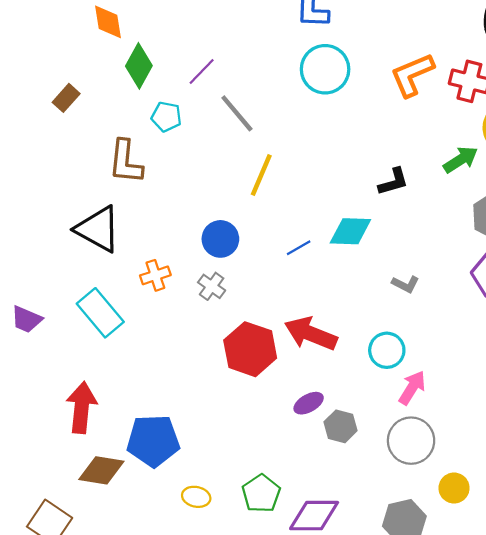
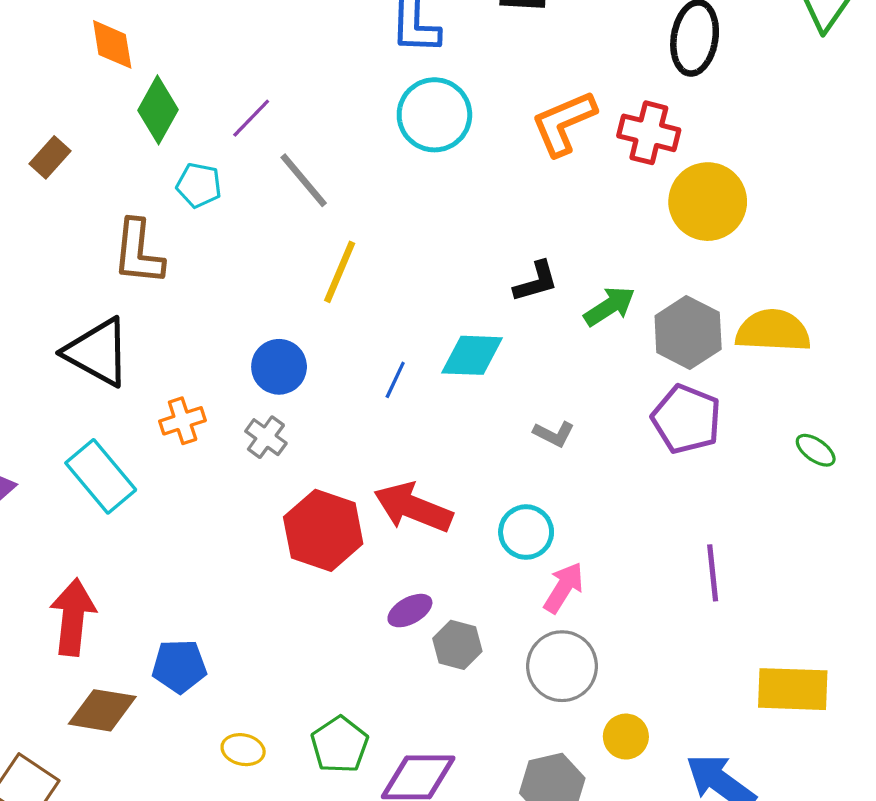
green arrow: (461, 160) -> (610, 306), moved
blue line: (299, 248) -> (395, 380), turned -35
blue pentagon: (153, 441) -> (179, 666), size x0.7

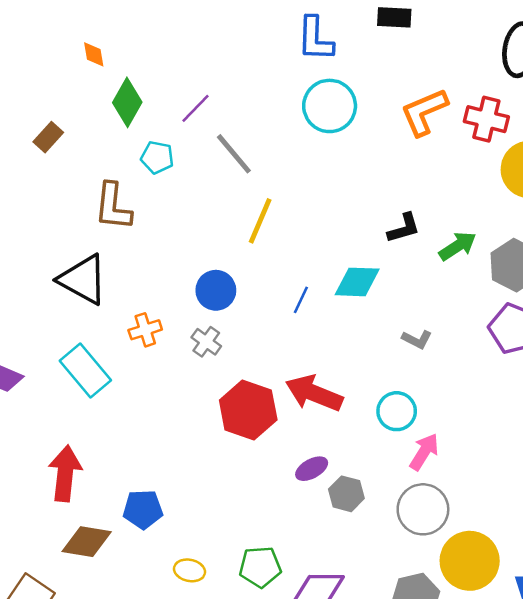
orange diamond: (112, 44) -> (94, 54), size x0.7
yellow circle: (626, 737) -> (470, 561), size x1.8
green pentagon: (340, 745) -> (260, 567), turned 30

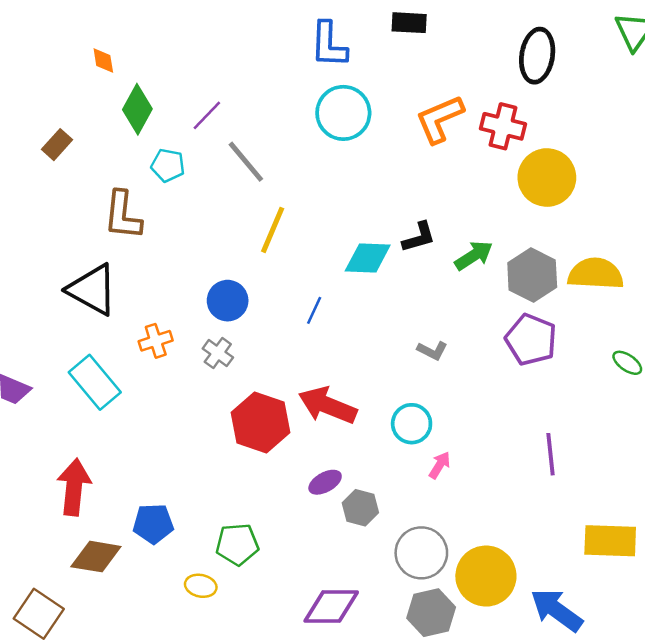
cyan diamond: (357, 282) -> (368, 258), moved
pink arrow: (424, 452) -> (440, 465), size x0.7
gray circle: (423, 509) -> (421, 553), moved
green pentagon: (260, 567) -> (237, 544), moved

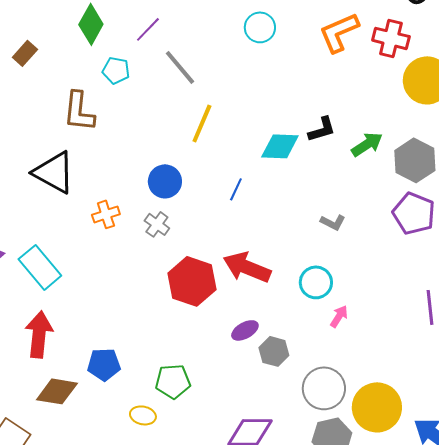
cyan circle: (343, 113) -> (260, 27), size x0.7
cyan rectangle: (95, 382) -> (40, 267), moved

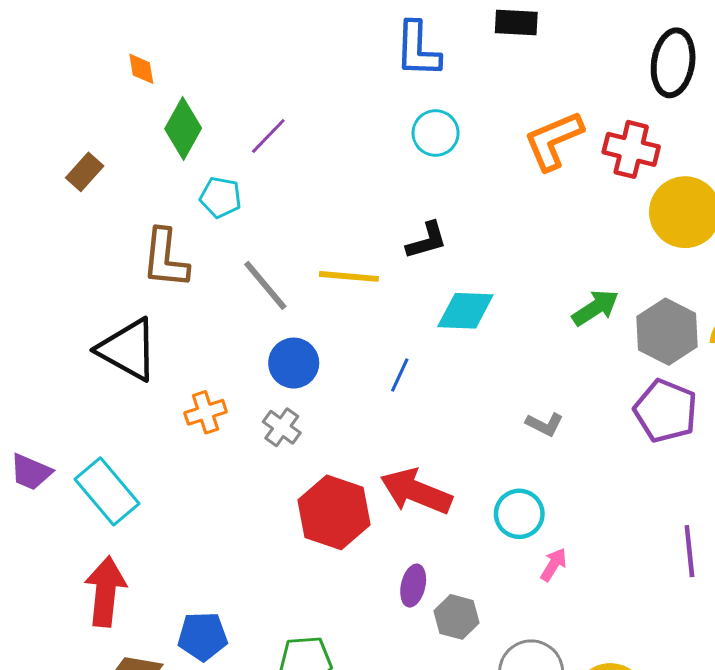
gray line: (180, 67) -> (265, 285), moved
yellow line: (202, 123) -> (349, 276), turned 72
black L-shape: (322, 129) -> (427, 241), moved
purple ellipse: (245, 330) -> (413, 586), turned -48

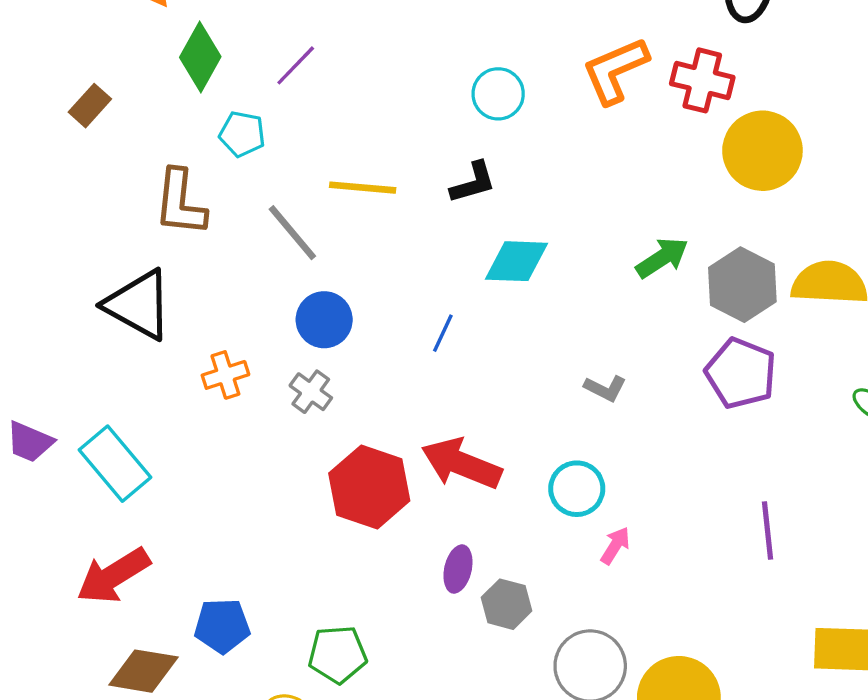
cyan circle: (436, 133) -> (498, 94), moved
yellow line: (349, 276) -> (363, 188), moved
red arrow: (106, 592) -> (113, 576), turned -128

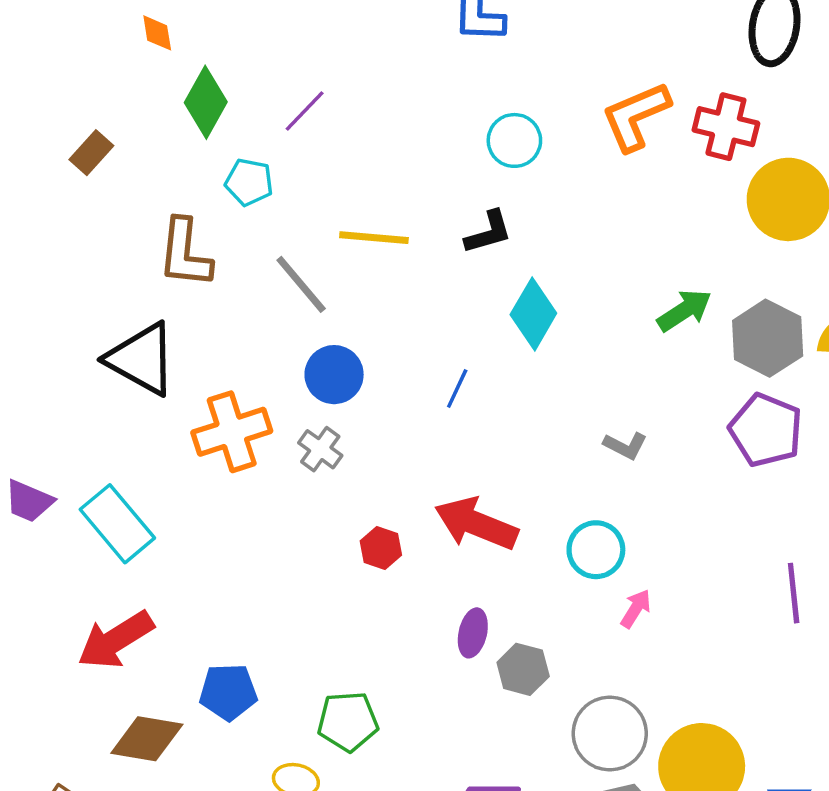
cyan diamond: (517, 261) -> (533, 314), turned -62
orange cross: (225, 375) -> (232, 432), size x1.6
red hexagon: (369, 487) -> (381, 548), size x0.5

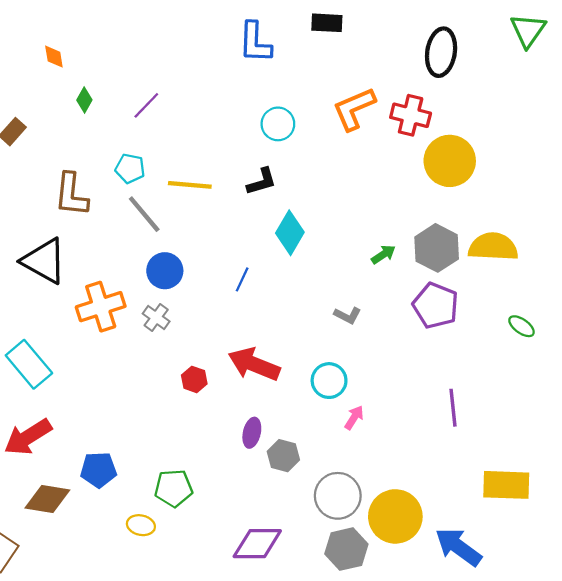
green diamond: (206, 102) -> (84, 100), size x0.6
cyan pentagon: (249, 182) -> (130, 169), moved
green arrow: (684, 310) -> (383, 254), moved, size x0.7

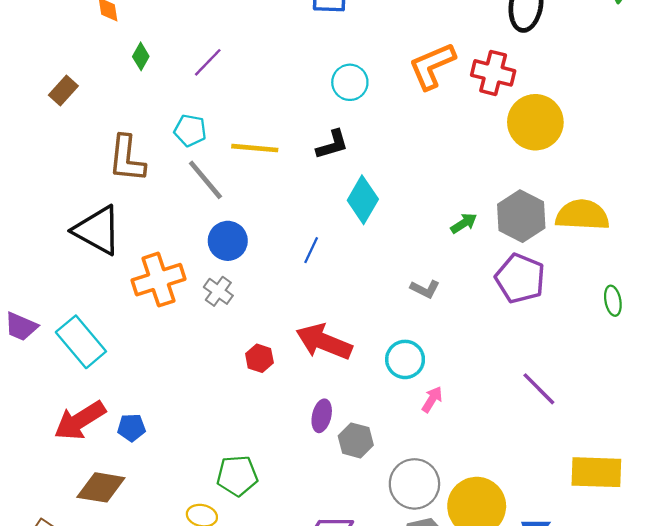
green ellipse: (521, 326) -> (613, 301), turned 44
purple line: (453, 408) -> (539, 389), turned -39
blue pentagon: (99, 470) -> (131, 428), moved, size x0.7

